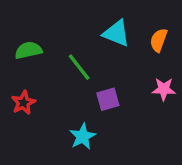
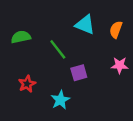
red star: (23, 103) -> (27, 84), moved

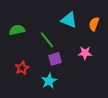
pink star: (120, 65) -> (85, 53), moved
purple square: (79, 73) -> (55, 59), moved

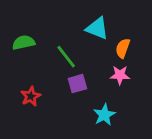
orange semicircle: (94, 24) -> (123, 48), moved
cyan star: (49, 81) -> (104, 115), moved

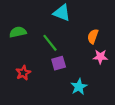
cyan triangle: (97, 28) -> (62, 13), moved
pink star: (120, 75) -> (100, 57), moved

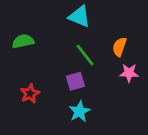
green line: (50, 43) -> (85, 55), moved
cyan star: (79, 87) -> (80, 111), moved

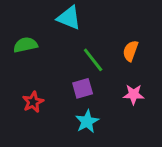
cyan triangle: (80, 16) -> (69, 18), moved
pink star: (129, 73) -> (134, 94), moved

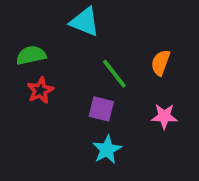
purple square: (83, 88) -> (101, 109), turned 30
red star: (33, 102) -> (40, 90), moved

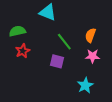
pink star: (164, 116) -> (93, 56), moved
cyan star: (107, 150) -> (85, 85), moved

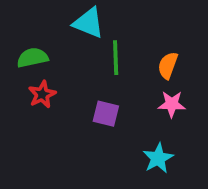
green line: (64, 42) -> (116, 58), moved, turned 36

